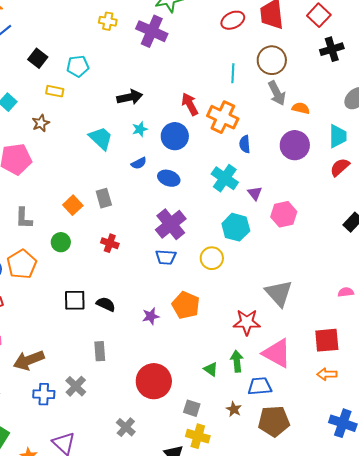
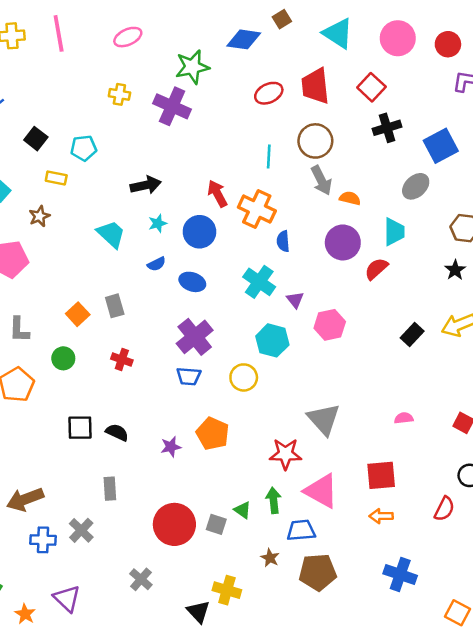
red semicircle: (340, 167) -> (376, 269), moved
gray square: (192, 408) -> (216, 524), moved

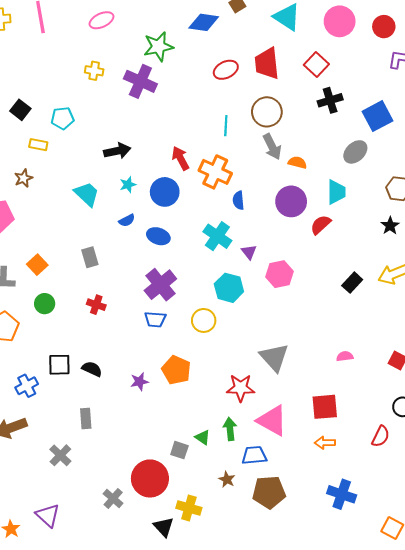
orange square: (78, 314) -> (37, 265), moved
red circle: (174, 524) -> (150, 478), moved
blue cross: (43, 540) -> (27, 386), moved, turned -30

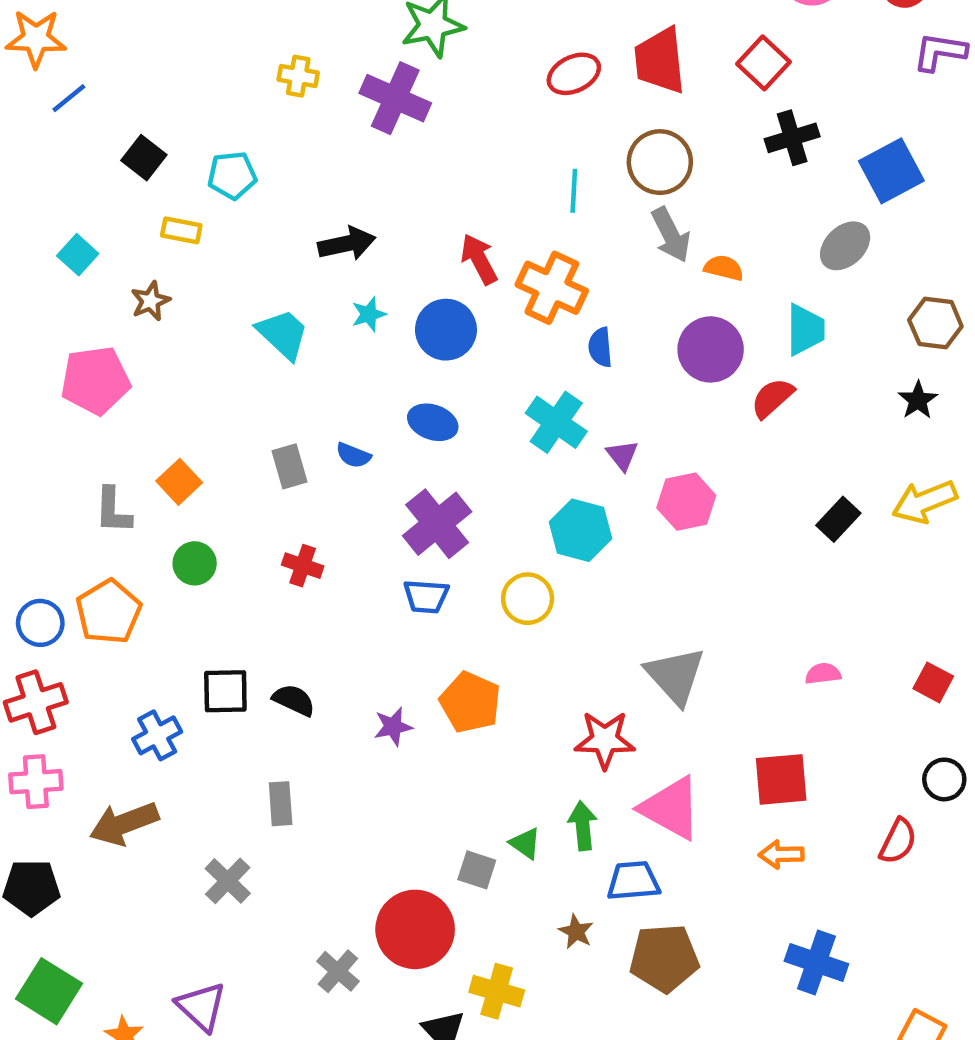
blue semicircle: (127, 220) -> (353, 455), moved, turned 49

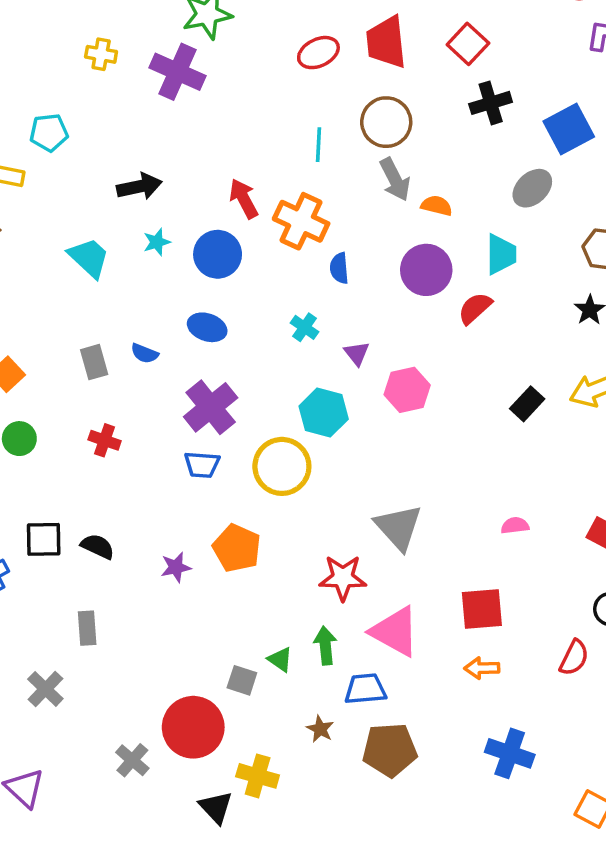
cyan cross: (556, 422) -> (305, 327), size x0.6
yellow circle: (528, 599) -> (282, 466), size x1.4

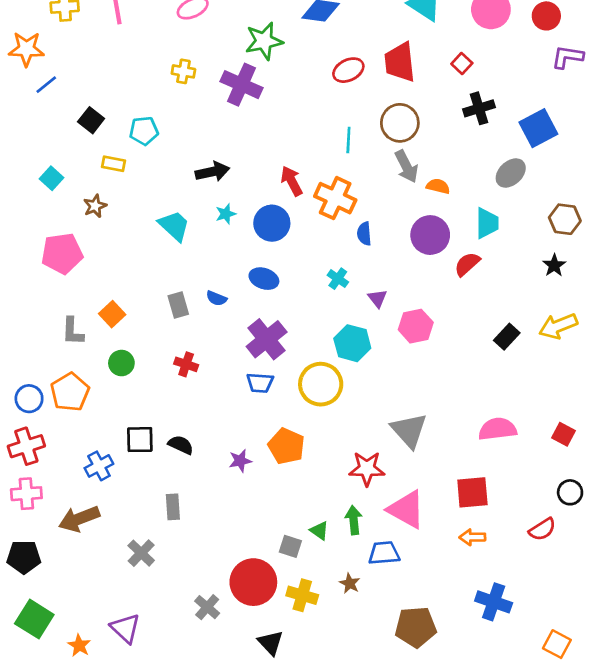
red square: (468, 44) -> (462, 63), size x0.7
pink semicircle: (515, 526) -> (497, 429), size x1.8
red semicircle: (574, 658) -> (542, 529), turned 32
brown pentagon: (390, 750) -> (416, 627), moved
yellow cross: (258, 776) -> (302, 595), moved

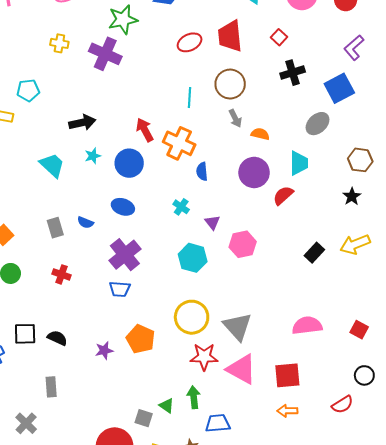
purple L-shape: (567, 57) -> (354, 48), moved, turned -50
gray arrow: (406, 166) -> (235, 118), size x0.7
yellow circle: (321, 384) -> (192, 317), moved
pink triangle: (406, 510) -> (242, 369), moved

